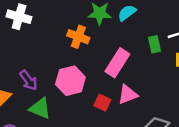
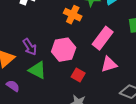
red square: (102, 103) -> (78, 75), moved

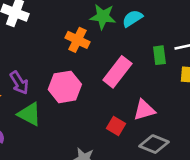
pink triangle: (109, 64) -> (144, 110), moved
red square: (78, 75) -> (116, 126), moved

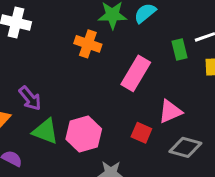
pink hexagon: (65, 87) -> (84, 134), moved

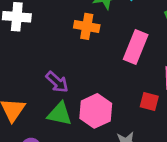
purple arrow: (30, 98) -> (57, 82), moved

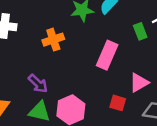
orange cross: (87, 26) -> (53, 40), moved, turned -30

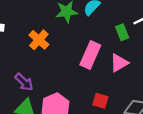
orange cross: (53, 40) -> (39, 40), turned -30
pink triangle: (139, 83) -> (119, 63), moved

